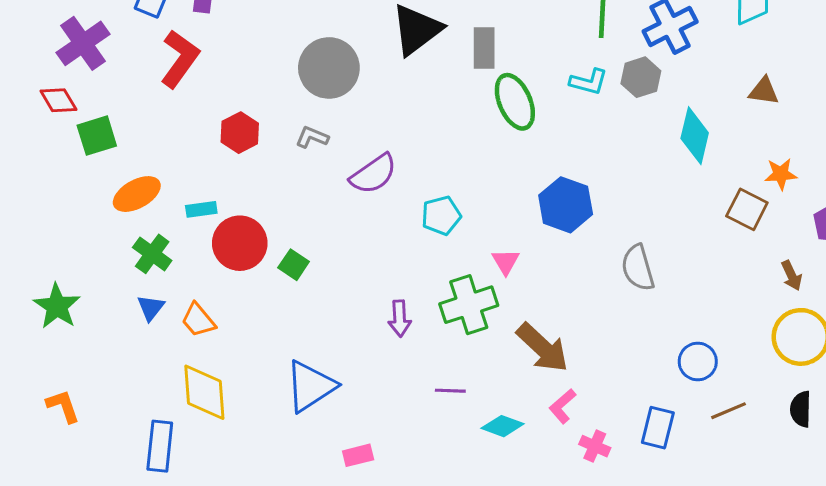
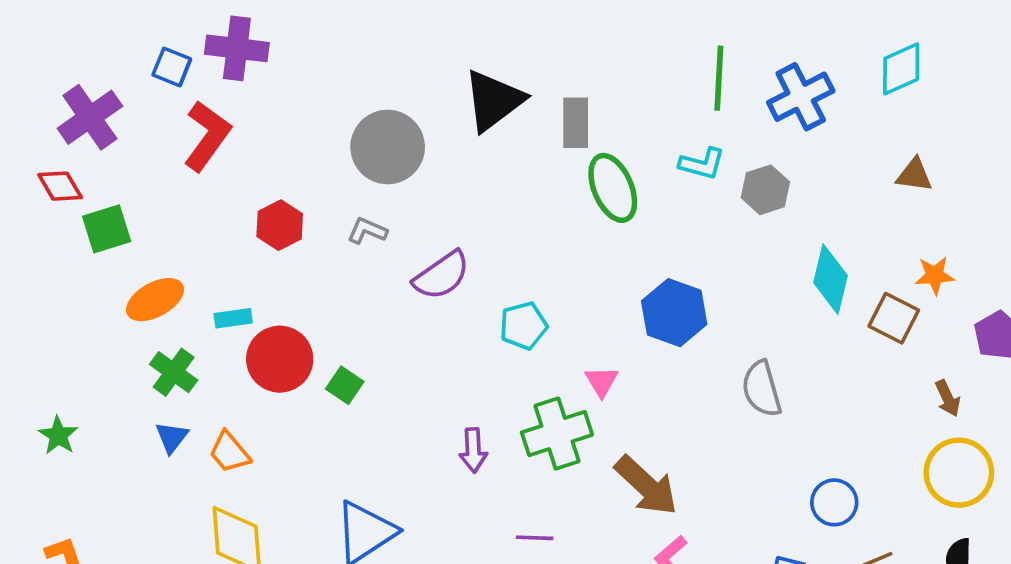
gray hexagon: (641, 77) -> (765, 190), moved
cyan diamond: (695, 136) -> (830, 279), moved
green star: (57, 306) -> (58, 435), size x0.7

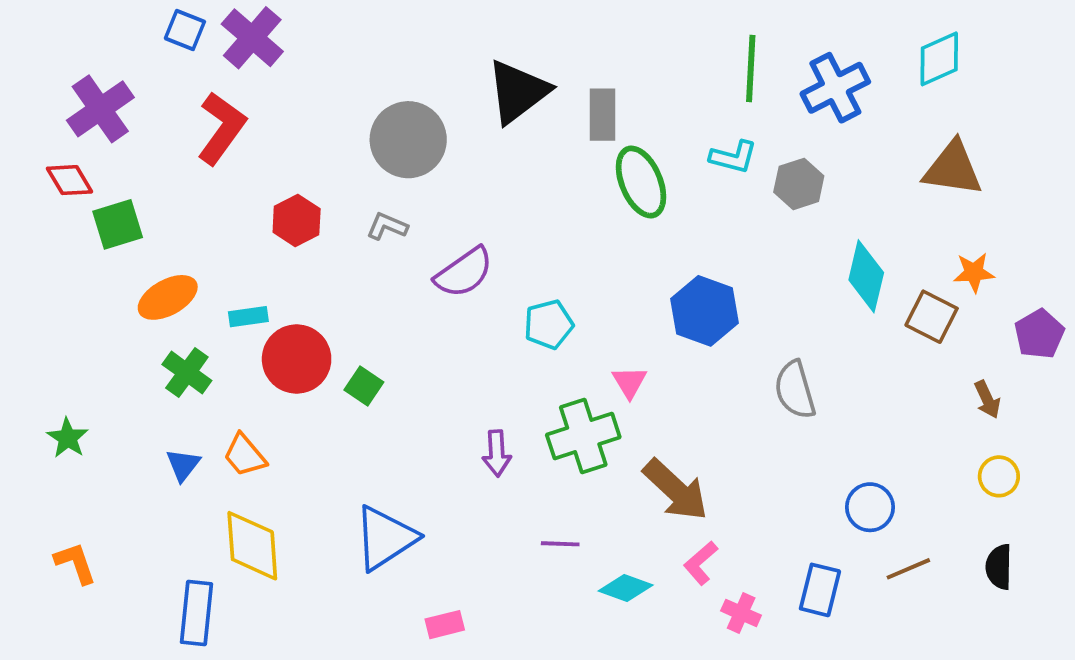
purple cross: (237, 48) -> (252, 38), turned 34
blue square: (172, 67) -> (185, 30), moved
brown triangle: (914, 175) -> (953, 169), size x1.6
blue triangle: (172, 437) -> (183, 465), moved
yellow circle: (959, 473) -> (999, 476), size x0.6

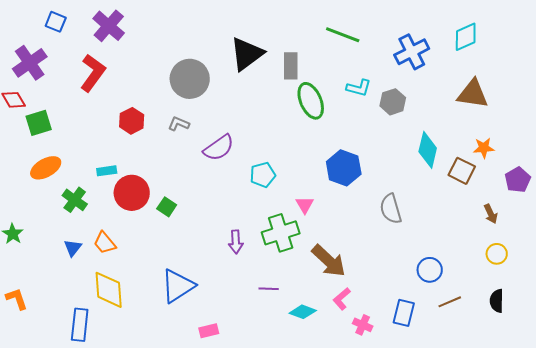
blue square: (185, 30) -> (56, 22), moved
green line: (751, 68) -> (343, 35), moved, turned -72
orange ellipse: (168, 297) -> (46, 168), moved

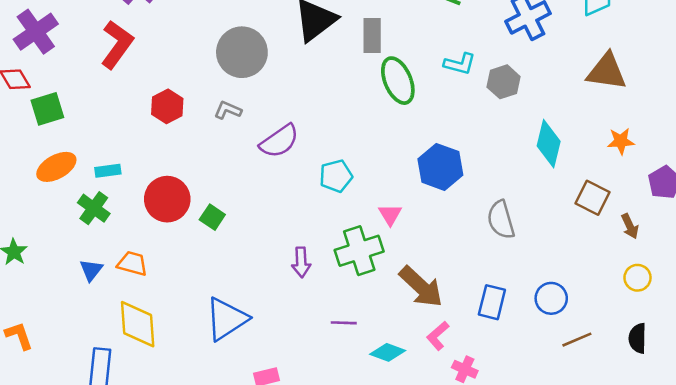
cyan rectangle: (107, 171) -> (108, 171), moved
brown square: (462, 171) -> (592, 198), moved
orange trapezoid: (105, 243) -> (132, 264), turned 145
blue rectangle: (404, 313) -> (492, 302), moved

